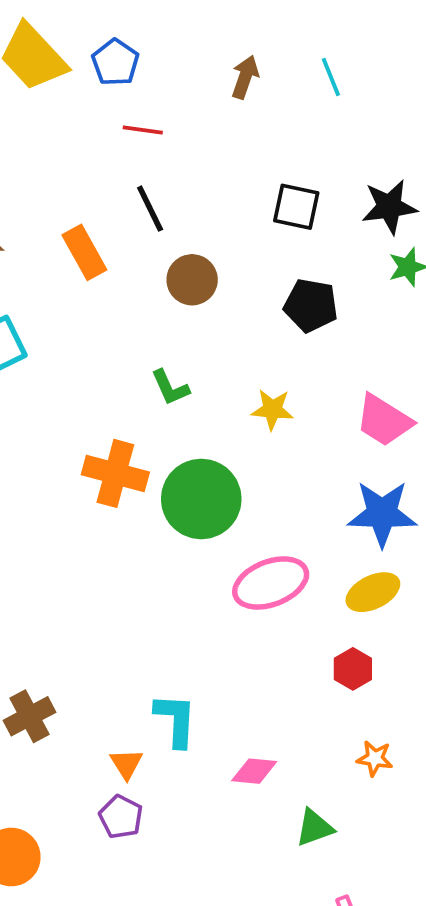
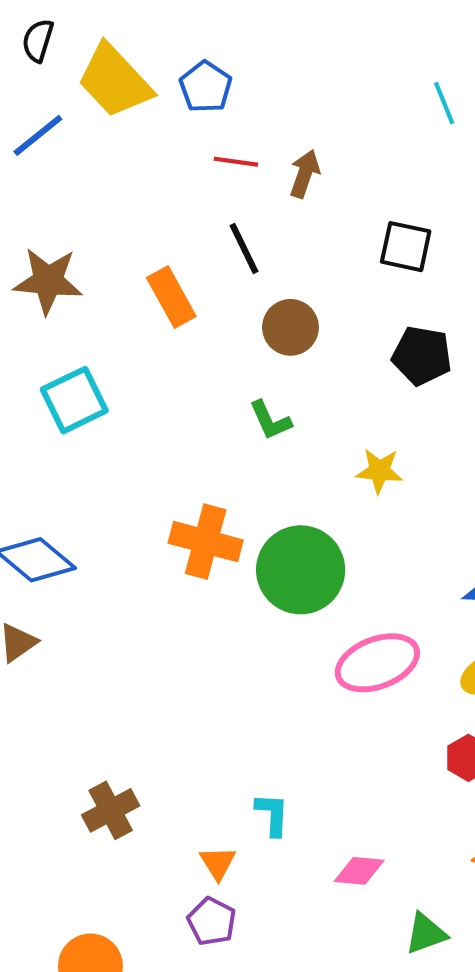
brown arrow: (245, 77) -> (305, 174), moved
green L-shape: (170, 388) -> (270, 420), moved
cyan L-shape: (176, 720) -> (272, 814), size x0.7

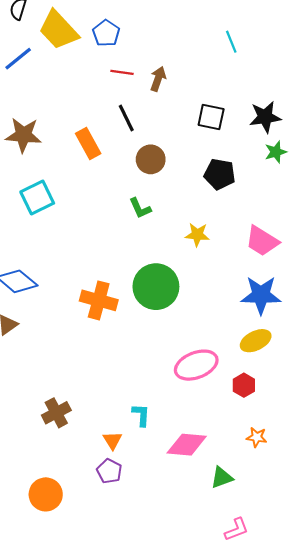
orange cross: (206, 542) -> (99, 300), moved
pink ellipse: (377, 663) -> (196, 365), moved
pink diamond: (359, 871) -> (187, 445), size x1.5

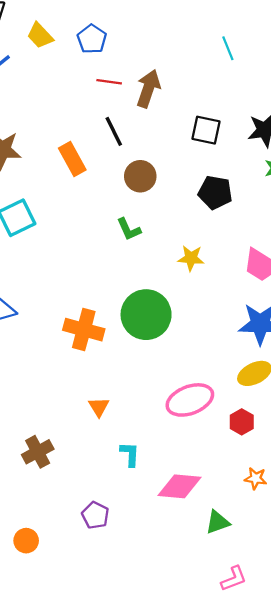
yellow trapezoid: (58, 30) -> (40, 36), size x0.6
brown arrow: (158, 79) -> (148, 89), size x1.4
orange triangle: (112, 440) -> (99, 407), moved
orange circle: (46, 494) -> (26, 541), size x0.7

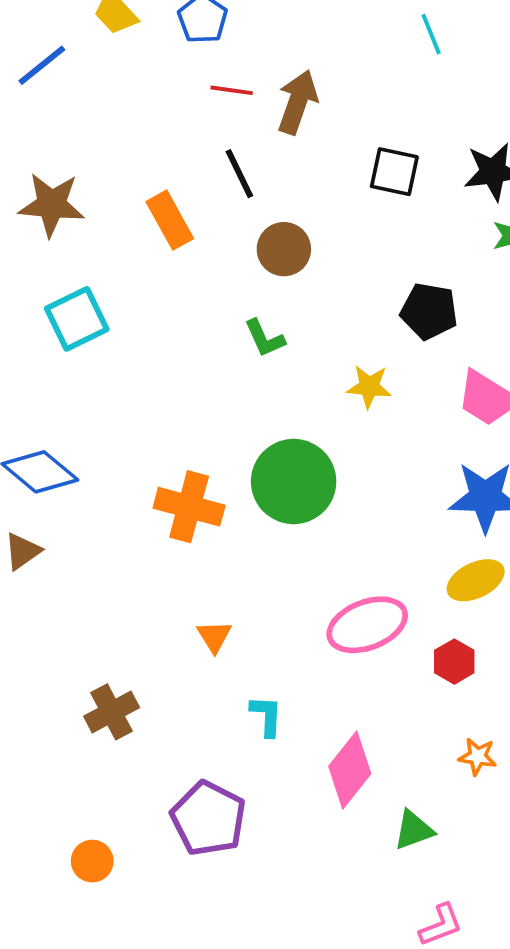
black pentagon: (215, 192) -> (429, 311), moved
pink diamond: (179, 486) -> (350, 770), turned -57
purple pentagon: (95, 515) -> (208, 818), size x1.6

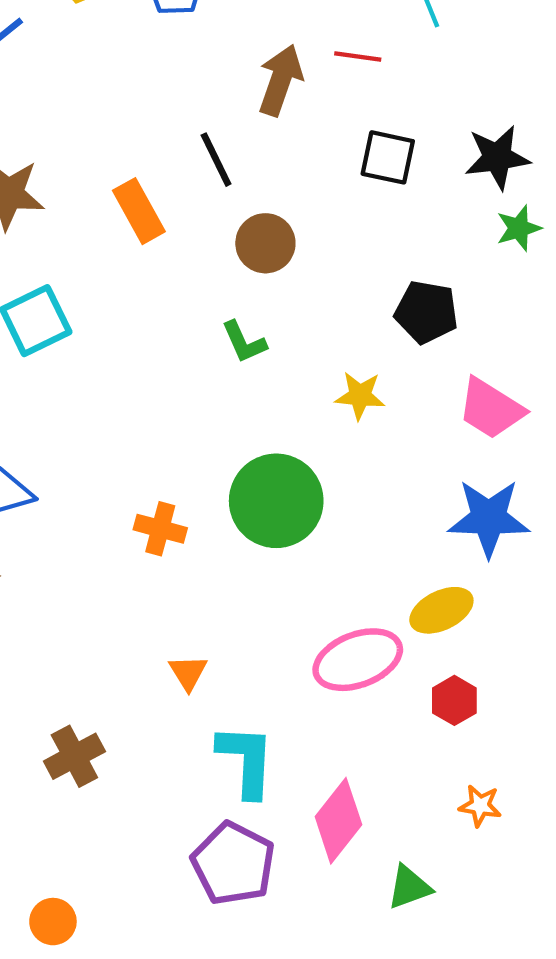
red line: (232, 90) -> (358, 57), moved
orange cross: (189, 507) -> (160, 529), size x0.7
yellow ellipse: (476, 580) -> (441, 610), moved
cyan L-shape: (266, 716) -> (246, 761), size x1.6
purple pentagon: (208, 818) -> (233, 864), moved

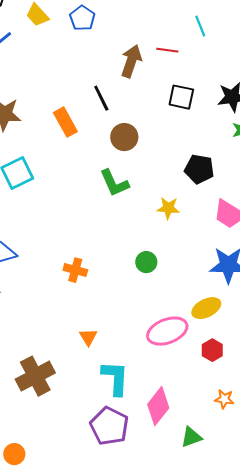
green L-shape: (244, 342) -> (114, 183), size x1.4
green circle: (276, 501) -> (146, 262), moved, size x0.5
brown cross: (74, 756) -> (35, 376), size x1.4
orange circle: (53, 922) -> (14, 454), moved

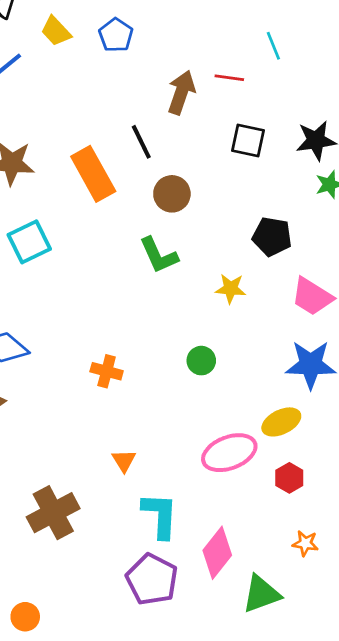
orange rectangle: (65, 122) -> (93, 174), size x1.4
green triangle: (191, 437) -> (261, 594), size x1.4

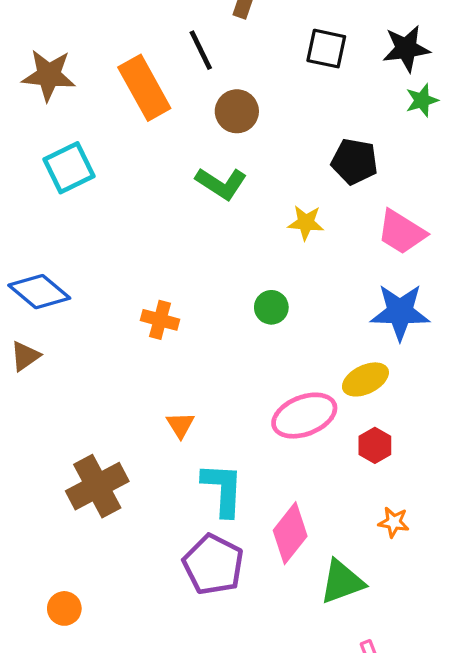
green L-shape: (159, 255) -> (221, 183), turned -33

